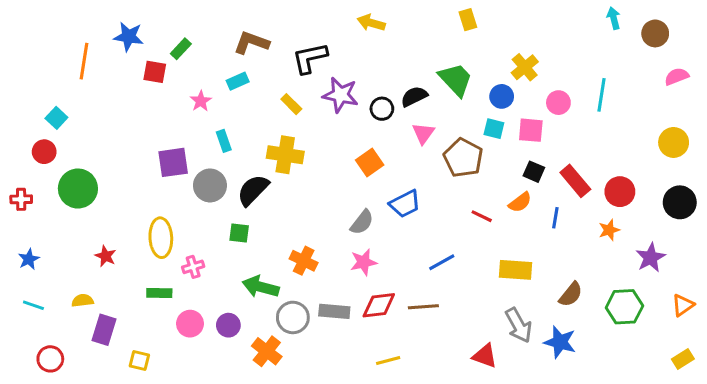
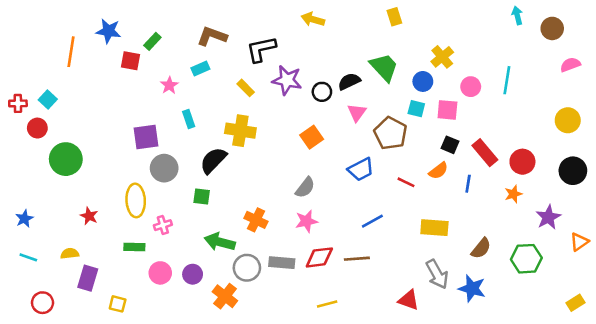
gray circle: (210, 185) -> (164, 168), moved
red cross: (21, 199) -> (18, 103), moved
blue trapezoid: (405, 204) -> (361, 169), moved
orange triangle: (683, 305) -> (579, 242), moved

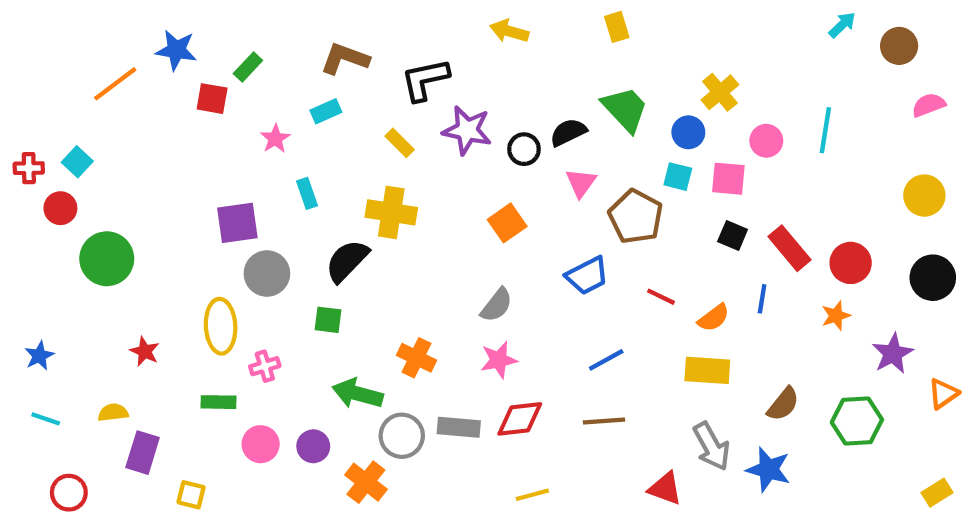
cyan arrow: (517, 15) -> (842, 25), turned 60
yellow rectangle: (394, 17) -> (617, 27), moved
orange line: (71, 52) -> (115, 84), turned 44
orange semicircle: (438, 171) -> (714, 318), moved
brown line: (357, 259) -> (604, 421), moved

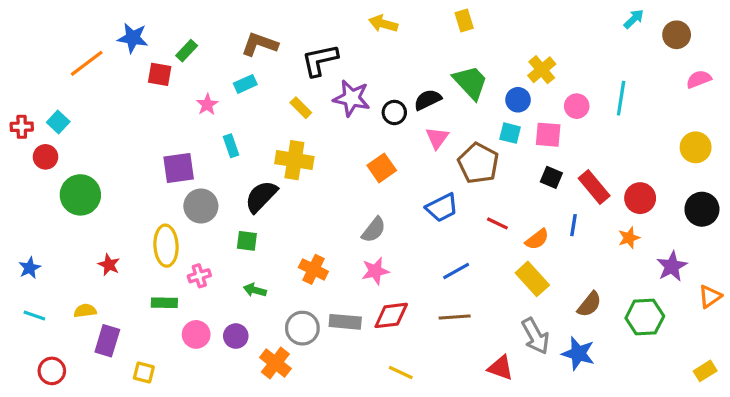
yellow rectangle: (707, 370) -> (532, 279), turned 44
green arrow: (358, 394) -> (255, 290), moved, size x0.6
yellow line: (532, 495) -> (401, 373), turned 40

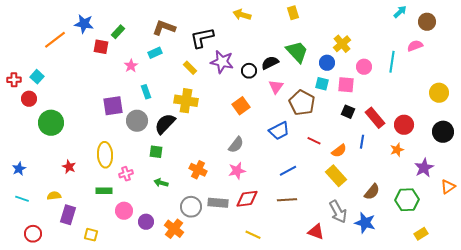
pink semicircle: (699, 79) -> (415, 46), moved
gray circle: (201, 206) -> (137, 121), moved
purple circle: (236, 336) -> (146, 222), moved
yellow rectangle: (705, 371) -> (421, 234), moved

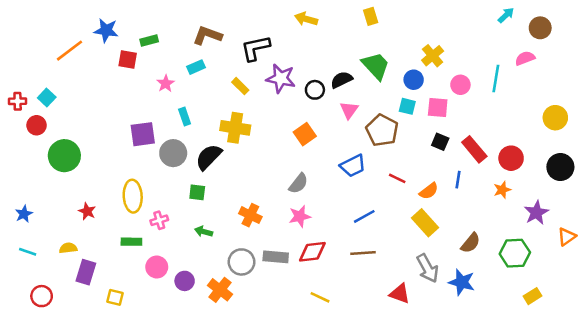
green rectangle: (118, 32) -> (149, 40), turned 32

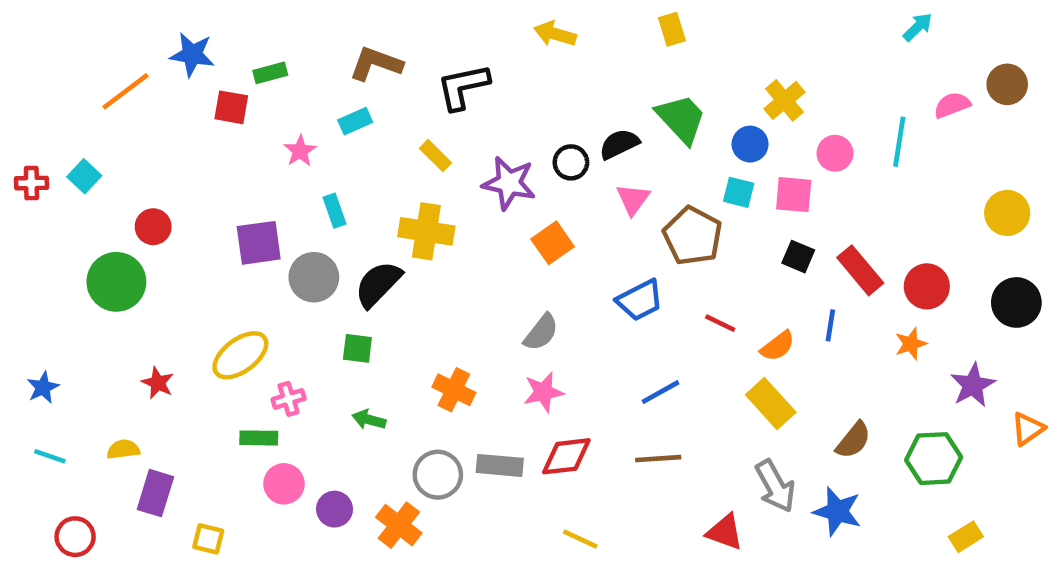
brown circle: (540, 28) -> (1007, 84), moved
purple star: (281, 78) -> (509, 183), moved
red circle: (37, 125) -> (153, 227), moved
yellow ellipse: (133, 196) -> (240, 355), turned 56
green rectangle: (131, 242) -> (259, 438), moved

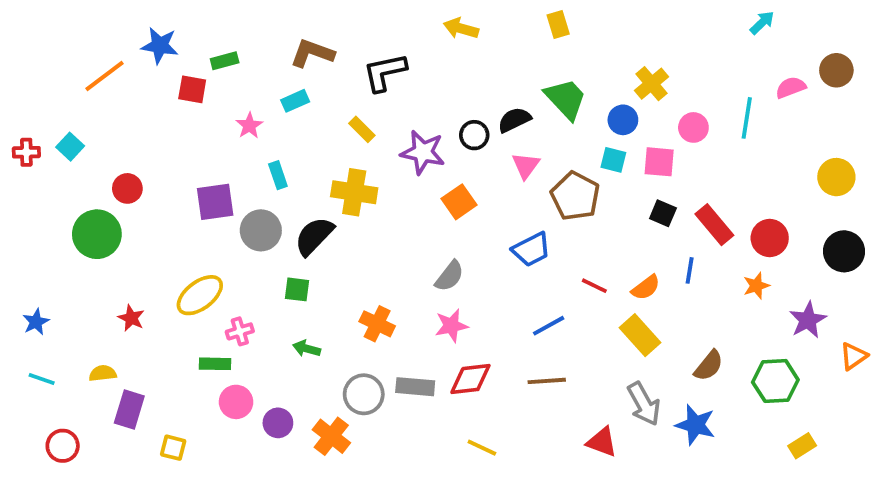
red line: (720, 323) -> (594, 286), moved

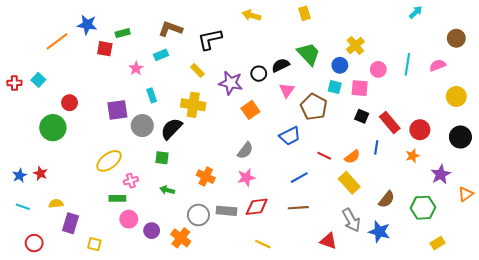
pink semicircle: (791, 87) -> (438, 65), moved
red star: (131, 318) -> (40, 173), moved

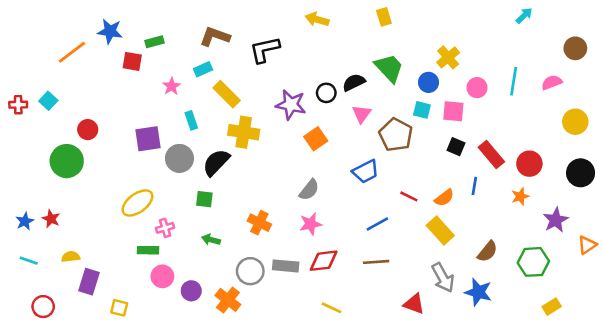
yellow rectangle: (197, 70) -> (227, 94), moved, size x1.5

